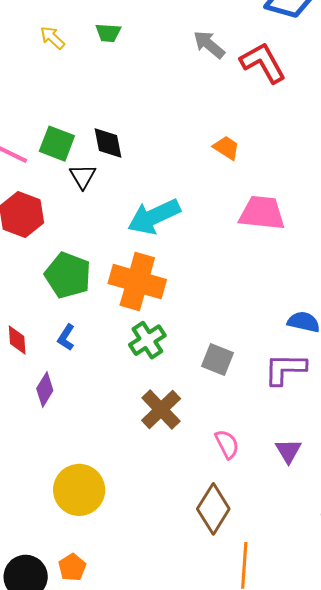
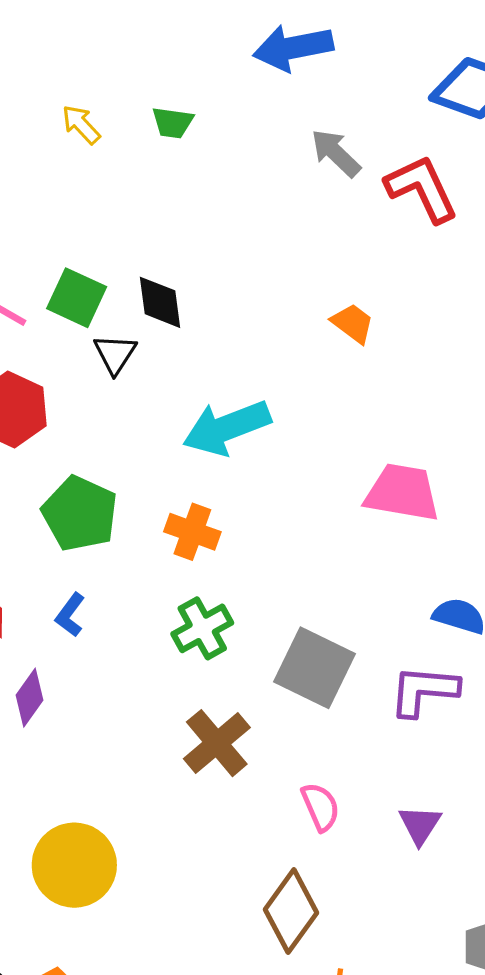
pink trapezoid: (262, 213) -> (402, 493), moved
orange cross: (137, 282) -> (192, 532), size x0.6
gray square: (217, 359) -> (314, 668), size x1.5

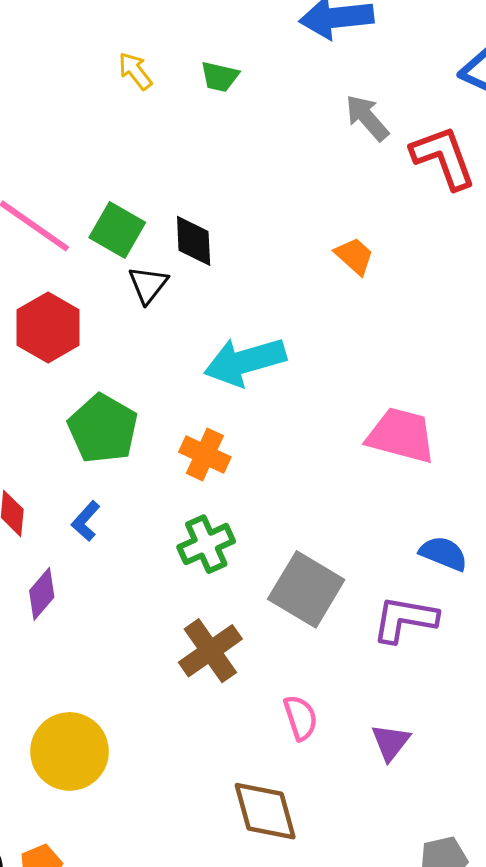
orange trapezoid: (353, 323) -> (354, 256), moved
brown diamond: (291, 911) -> (265, 811), turned -56

